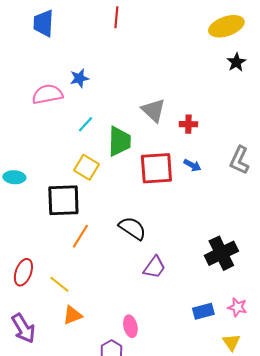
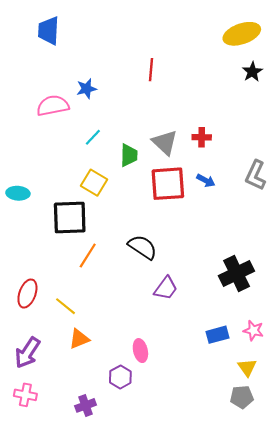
red line: (116, 17) -> (151, 70), moved
gray triangle: (153, 110) -> (165, 143), moved
green trapezoid: (119, 141) -> (129, 155), size x0.7
purple arrow: (23, 328) -> (27, 353), turned 64

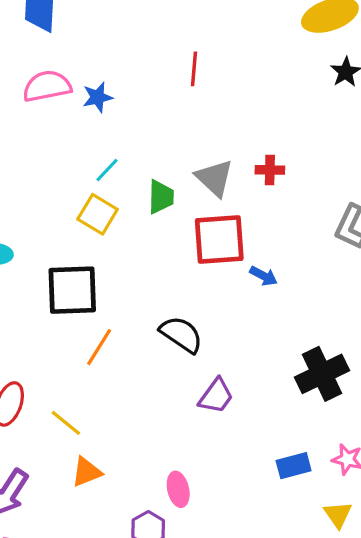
pink semicircle: (53, 106) -> (47, 86), moved
blue arrow: (206, 181) -> (264, 276), moved
yellow square: (94, 183) -> (98, 214), moved

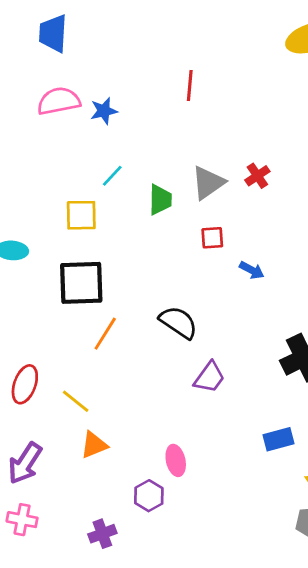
red cross: (270, 170) -> (257, 176), turned -35
gray triangle: (215, 178) -> (208, 183), turned 42
yellow square: (98, 214) -> (81, 215), moved, turned -32
red square: (219, 240) -> (212, 238), size x0.5

